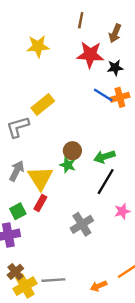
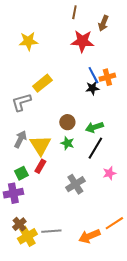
yellow star: (38, 46) -> (28, 41), moved
black star: (115, 68) -> (92, 88), moved
blue line: (103, 95) -> (93, 75), turned 30
green star: (68, 165) -> (67, 143), moved
orange arrow: (99, 286) -> (89, 236), size x1.5

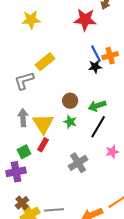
gray arrow: (20, 139) -> (23, 118), turned -30

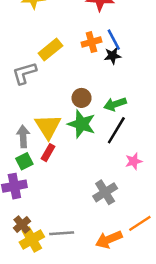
orange cross: (110, 56) -> (91, 42), moved
gray arrow: (23, 118) -> (23, 136), moved
green star: (70, 122) -> (82, 124), size x1.6
gray cross: (78, 163) -> (105, 192), moved

